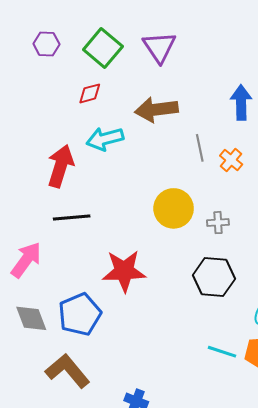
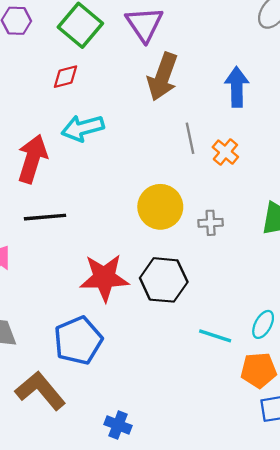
brown arrow: (156, 110) -> (163, 77), moved, turned -63
black hexagon: (214, 277) -> (164, 280), moved
blue pentagon: (80, 314) -> (78, 340), moved
cyan line: (222, 352) -> (215, 336), moved

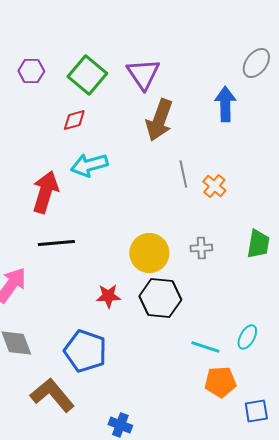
blue arrow: (237, 87) -> (225, 104), moved
yellow circle: (160, 207) -> (149, 253), moved
red star: (104, 278) -> (108, 296), size x0.6
blue pentagon: (78, 340) -> (85, 351), turned -30
orange pentagon: (259, 370) -> (220, 382), moved

